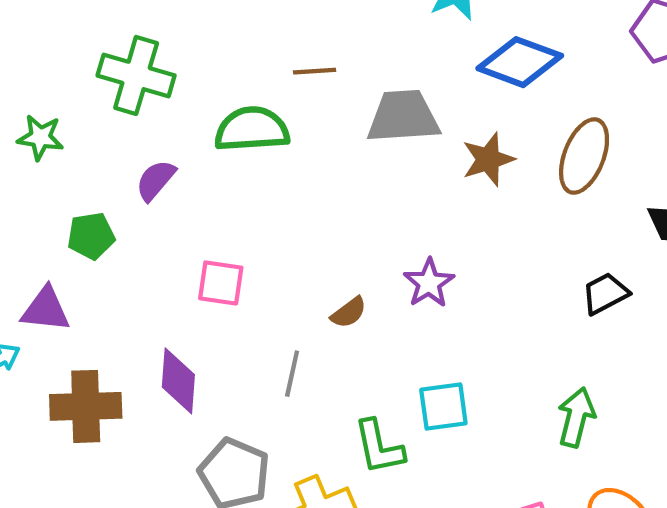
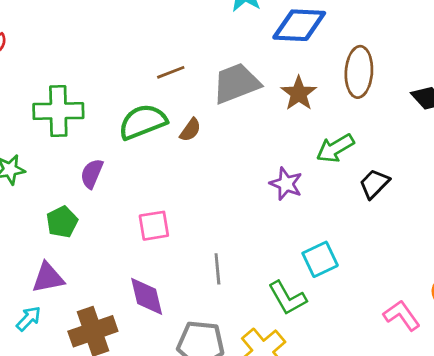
black trapezoid: (605, 294) -> (374, 184), moved
brown semicircle: (349, 312) -> (190, 130), moved
green arrow: (576, 417) -> (335, 148), moved, turned -117

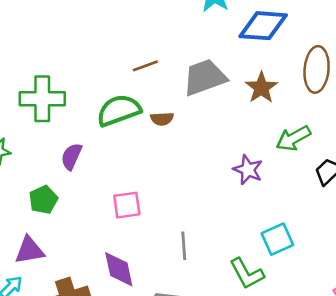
brown semicircle: (190, 130) -> (162, 119), turned 50

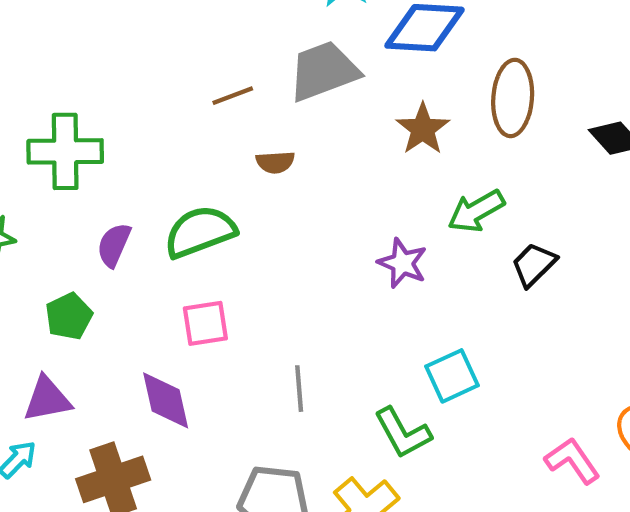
gray trapezoid: (205, 77) -> (324, 71), moved
green semicircle: (119, 110) -> (200, 232), moved
brown semicircle: (162, 119) -> (275, 162), moved
purple diamond: (119, 269) -> (166, 400), moved

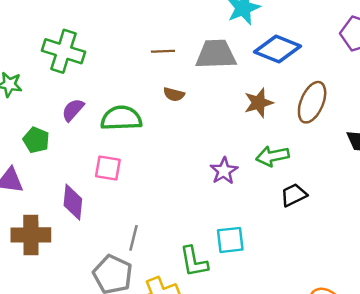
green pentagon: (69, 316) -> (36, 140), turned 30
gray line: (299, 389) -> (134, 238), moved

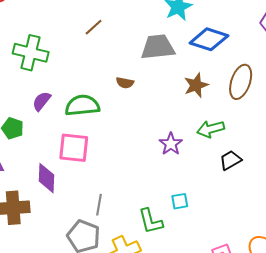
brown line: (163, 51) -> (94, 27), moved, turned -36
pink square: (108, 168) -> (74, 148), size x1.4
cyan square: (230, 240) -> (180, 201), size x0.7

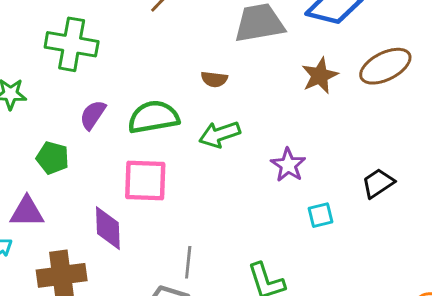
brown ellipse: (241, 82) -> (385, 66), turned 48
green arrow: (211, 129) -> (220, 134), moved
cyan square: (180, 201) -> (321, 215), moved

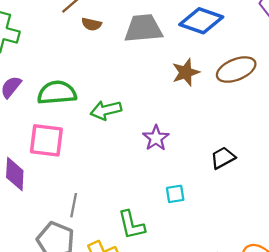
brown semicircle: (214, 79) -> (92, 24), moved
cyan square: (321, 215) -> (175, 194), moved

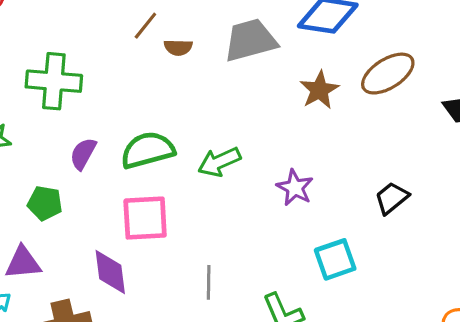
cyan square: (175, 194) -> (335, 259), size x1.5
gray line: (74, 205) -> (209, 282), moved

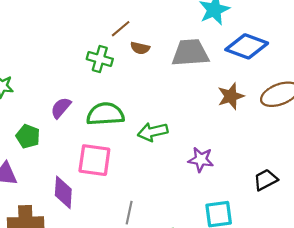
green cross: (54, 81) -> (100, 59), moved, size x0.7
purple star: (295, 188) -> (201, 160), turned -30

